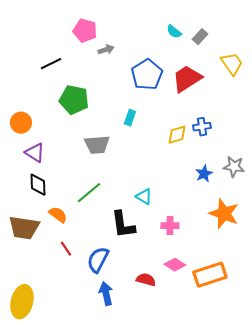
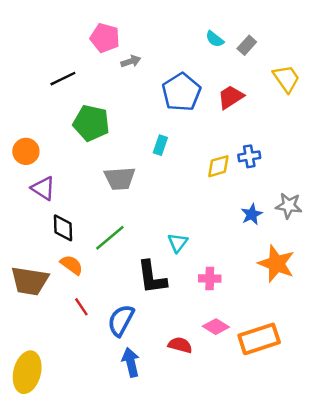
red trapezoid: (187, 79) -> (231, 97), size x0.7
black diamond: (38, 185) -> (63, 228), moved
cyan triangle: (144, 197) -> (178, 243), turned 36

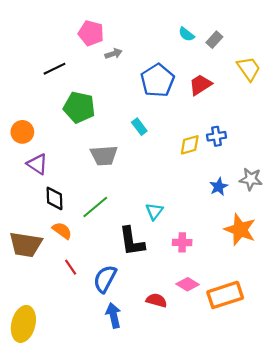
cyan rectangle: (160, 145) -> (139, 127), turned -56

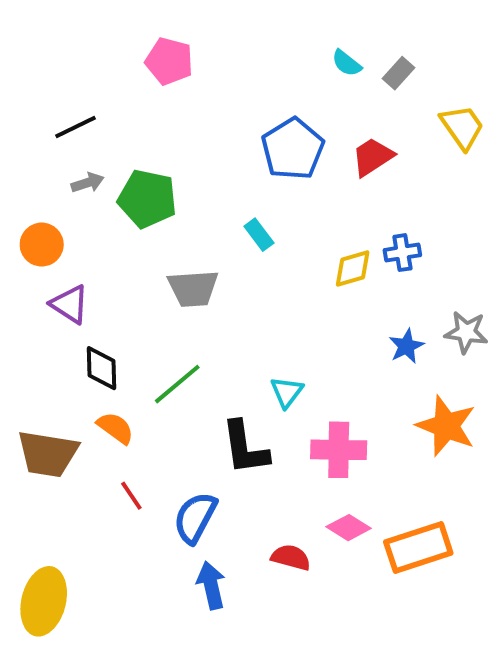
gray arrow: (114, 54) -> (88, 183), moved
black line: (55, 69) -> (76, 127), moved
pink cross: (182, 242) -> (339, 450), size x1.5

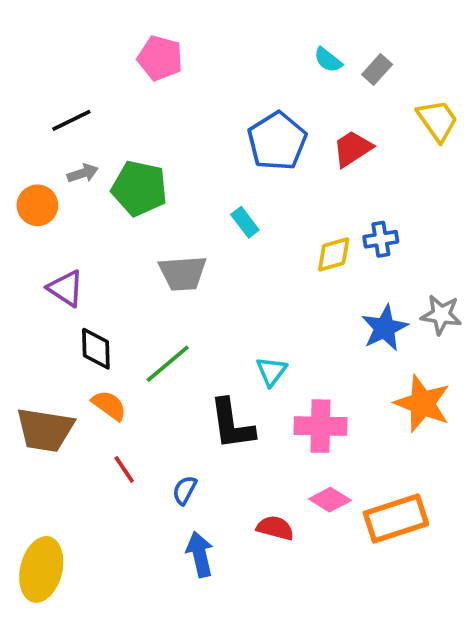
orange circle: (42, 245) -> (37, 205), moved
blue star: (406, 346) -> (385, 328), size x1.4
blue semicircle: (195, 518) -> (185, 490), size x0.6

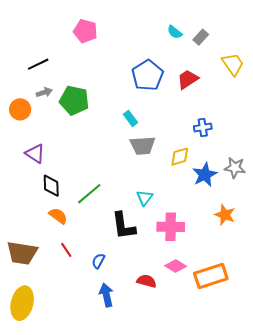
yellow diamond: (334, 254) -> (180, 157), moved
gray trapezoid: (183, 273) -> (143, 146), moved
orange star: (422, 403) -> (225, 215), size x0.7
brown trapezoid: (45, 430) -> (22, 253), moved

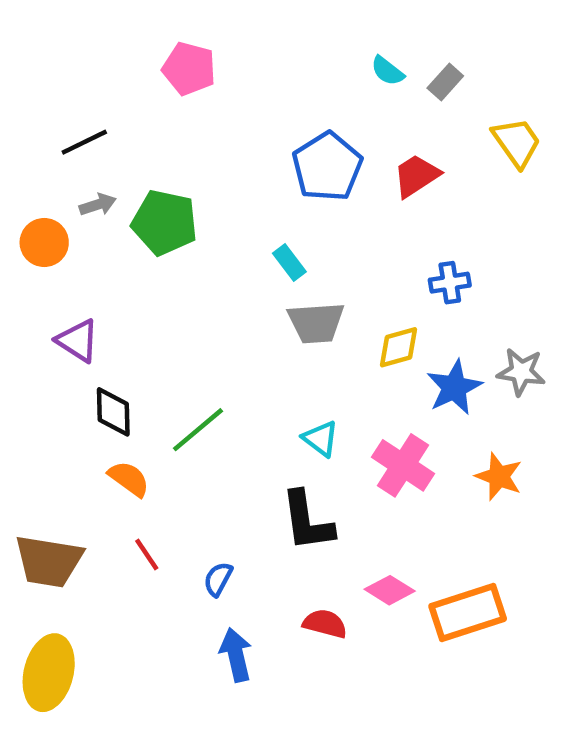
cyan triangle: (145, 198) -> (321, 439), turned -30
black L-shape: (123, 226) -> (307, 521), moved
pink cross: (171, 227) -> (403, 465), moved, turned 32

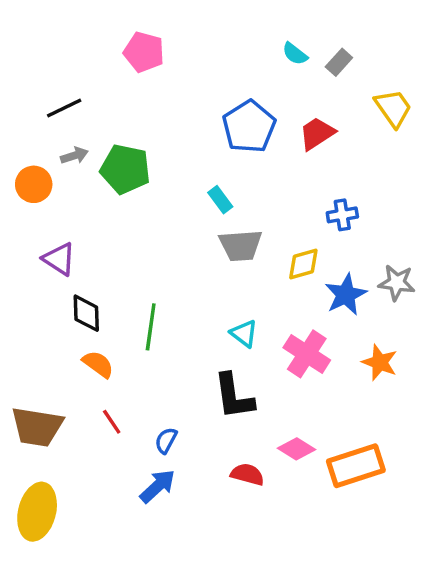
green line: (198, 430) -> (151, 327), turned -42
blue arrow: (236, 655) -> (157, 486), moved, turned 60

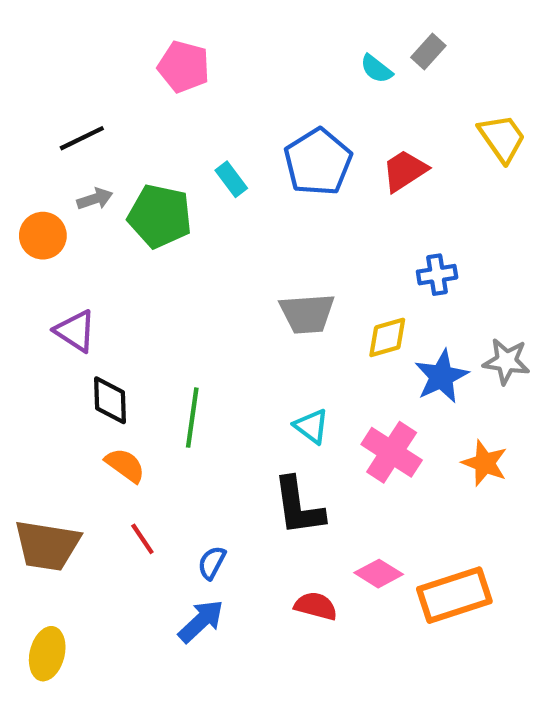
gray rectangle: (339, 62) -> (428, 52), moved
cyan rectangle: (220, 200) -> (231, 179), moved
yellow ellipse: (37, 512) -> (47, 654), size x0.7

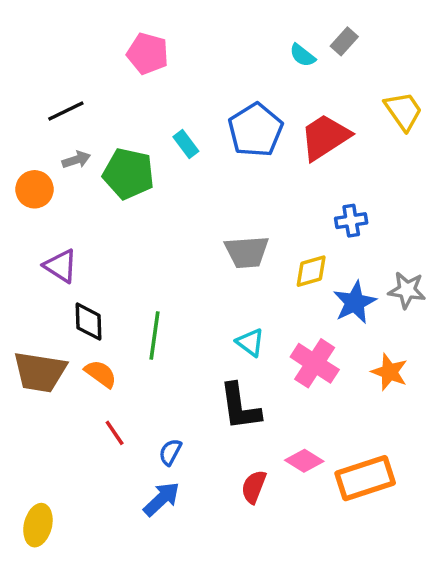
red trapezoid: (405, 171) -> (325, 137), size x1.4
brown trapezoid: (47, 545) -> (40, 372), moved
red semicircle: (316, 606) -> (254, 487), turned -84

